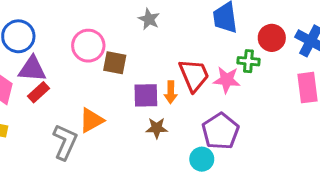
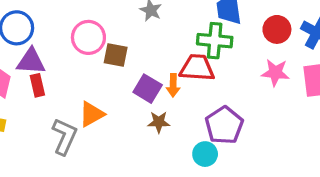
green cross: (248, 61) -> (215, 41), moved, size x1.5
red trapezoid: (194, 75) -> (197, 68), turned -63
pink star: (227, 80) -> (275, 73), moved
red rectangle: (39, 92) -> (37, 85), turned -60
purple square: (146, 95) -> (148, 89), turned 32

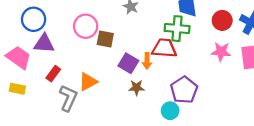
red rectangle: (37, 85) -> (53, 74), moved, turned 49

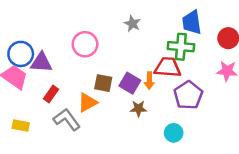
blue circle: (34, 19) -> (21, 54), moved
brown square: (105, 39) -> (103, 83), moved
yellow rectangle: (17, 89) -> (21, 126), moved
purple pentagon: (184, 90) -> (188, 95), moved
gray L-shape: (68, 98) -> (67, 119), turned -60

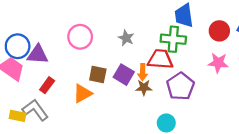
gray star: (132, 24) -> (126, 38), moved
brown star: (138, 109) -> (144, 88), moved
gray L-shape: (67, 119) -> (35, 110), moved

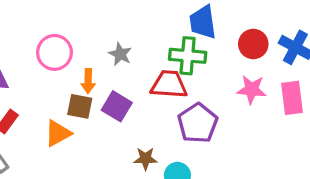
orange arrow: (143, 72) -> (88, 81), moved
brown star: (144, 88) -> (145, 159), moved

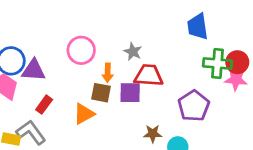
red circle: (253, 44) -> (237, 62), moved
green cross: (188, 56) -> (217, 64), moved
red trapezoid: (169, 84) -> (149, 75), moved
purple square: (117, 106) -> (130, 93), turned -30

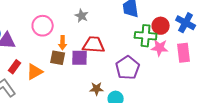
gray star: (133, 52) -> (82, 16), moved
red circle: (237, 62) -> (161, 26), moved
orange triangle: (84, 114) -> (35, 72), moved

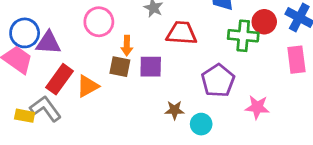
red trapezoid: (94, 45) -> (182, 33), moved
pink star: (160, 48) -> (257, 107), moved
red rectangle: (15, 67) -> (60, 79), size x1.5

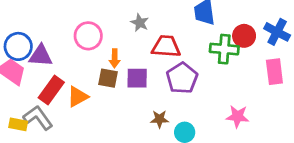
purple pentagon: (218, 81) -> (182, 78), moved

